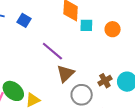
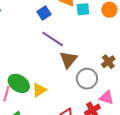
blue square: (24, 20) -> (44, 13), moved, turned 32

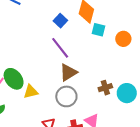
blue square: (44, 13) -> (60, 21), turned -32
gray circle: (87, 79) -> (66, 96), moved

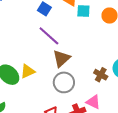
brown cross: (105, 88) -> (101, 75), moved, turned -32
yellow triangle: (31, 92) -> (28, 71), moved

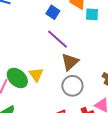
yellow triangle: (28, 71) -> (36, 75), turned -42

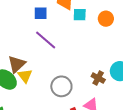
blue square: (53, 12) -> (41, 13), turned -32
brown triangle: (70, 62) -> (17, 64), moved

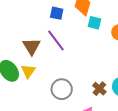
brown triangle: (17, 64) -> (32, 46), moved, turned -30

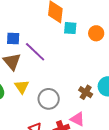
blue square: (57, 13) -> (13, 39), moved
yellow triangle: (28, 71) -> (22, 87), moved

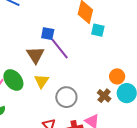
orange circle: (96, 33) -> (117, 76), moved
blue square: (13, 39) -> (48, 34), moved

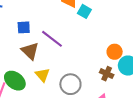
cyan square: (98, 30) -> (84, 11), turned 32
blue square: (48, 34) -> (24, 27), moved

